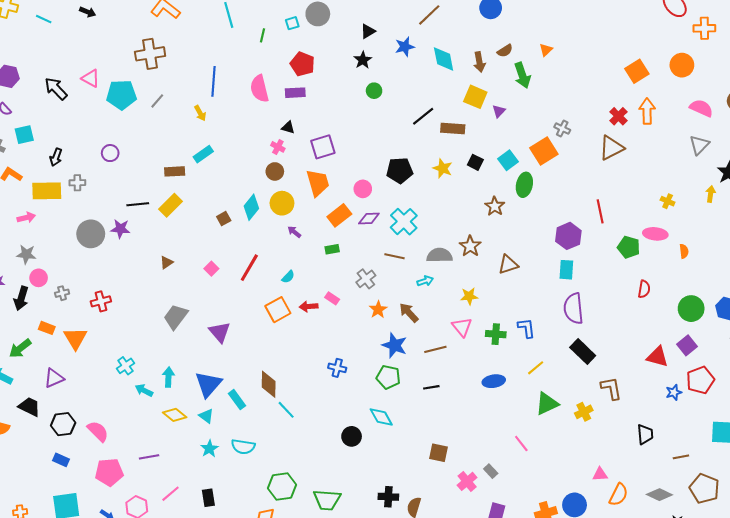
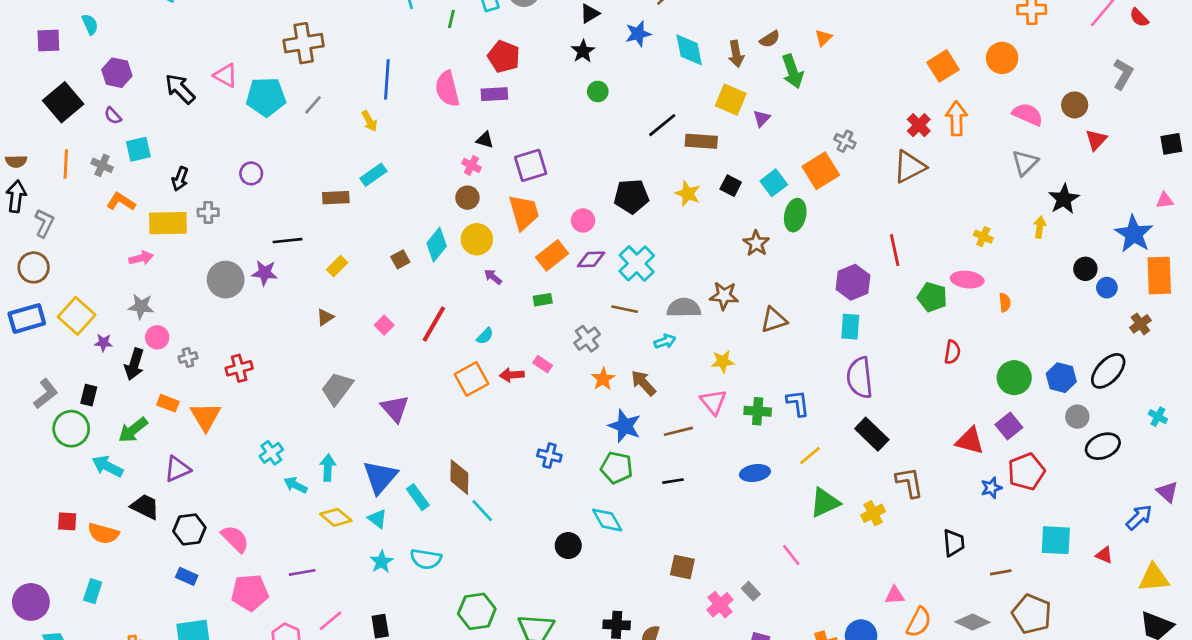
yellow rectangle: (171, 205) -> (337, 266), moved, size x0.7
brown star: (470, 246) -> (724, 296), turned -30

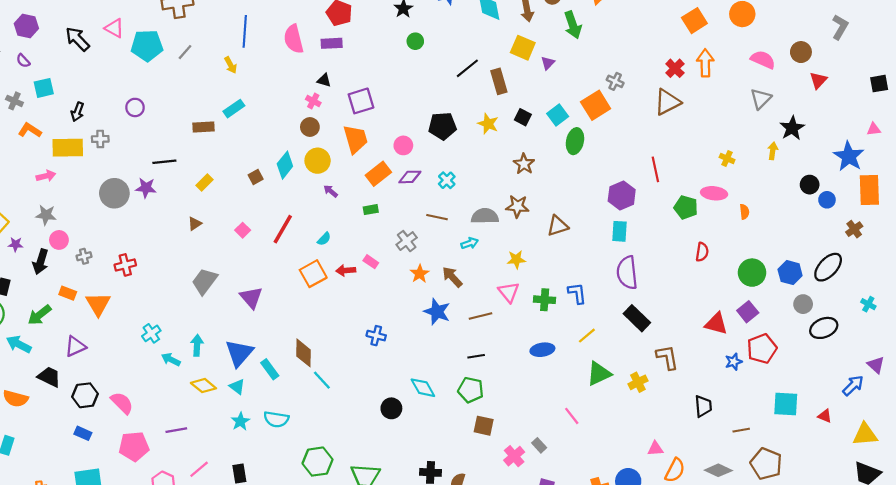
brown rectangle: (701, 141) -> (499, 81), turned 70
brown star: (756, 243) -> (524, 164), moved
cyan cross: (637, 263) -> (447, 180), size x0.6
green pentagon: (617, 468) -> (471, 390), moved

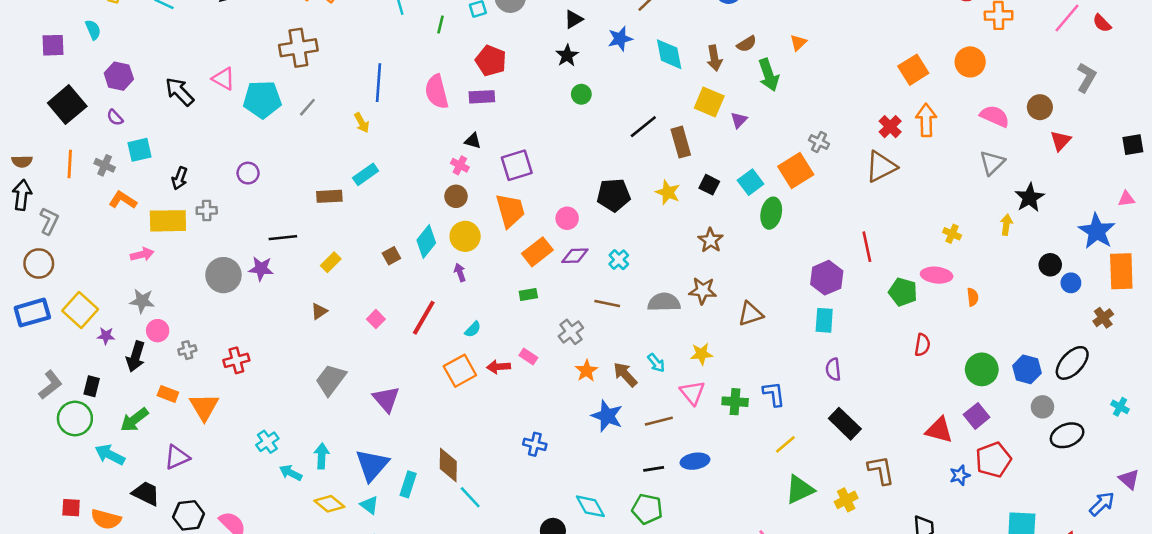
purple arrow: (331, 191) -> (460, 273), moved, turned 32
cyan arrow: (470, 243) -> (656, 363), moved, turned 70
purple semicircle: (627, 273) -> (833, 369), size x0.6
blue ellipse: (542, 350) -> (695, 461), moved
cyan rectangle: (270, 369) -> (408, 484), turned 54

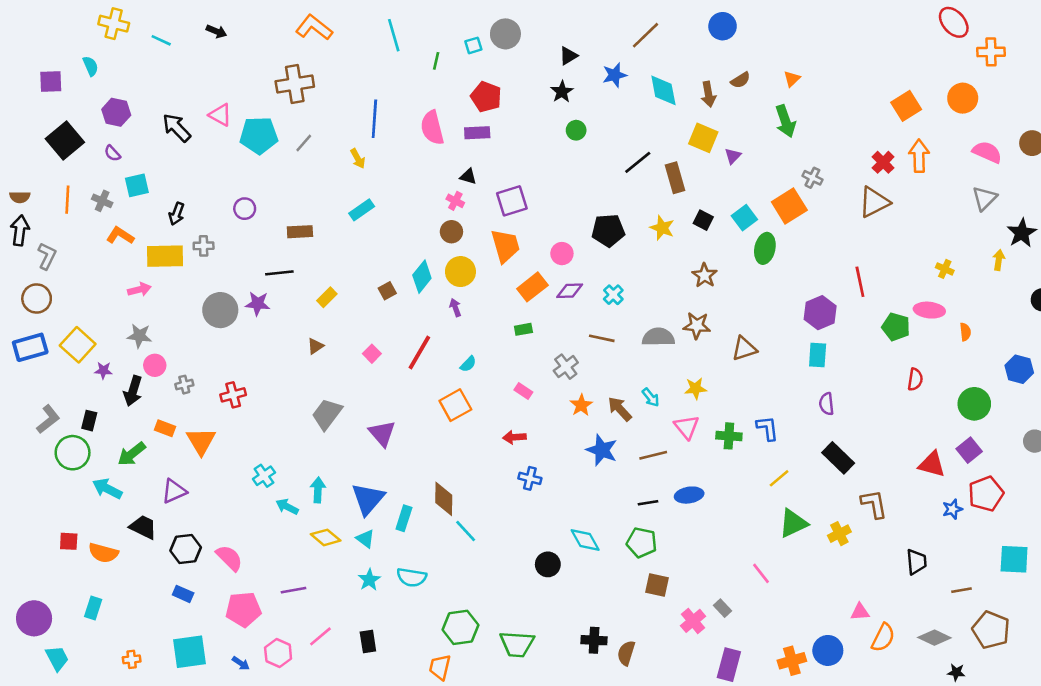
green arrow: (769, 75) -> (785, 121), moved
brown rectangle: (329, 196) -> (300, 232), moved
red arrow: (499, 367) -> (514, 437), moved
blue hexagon: (1027, 369) -> (1019, 369), moved

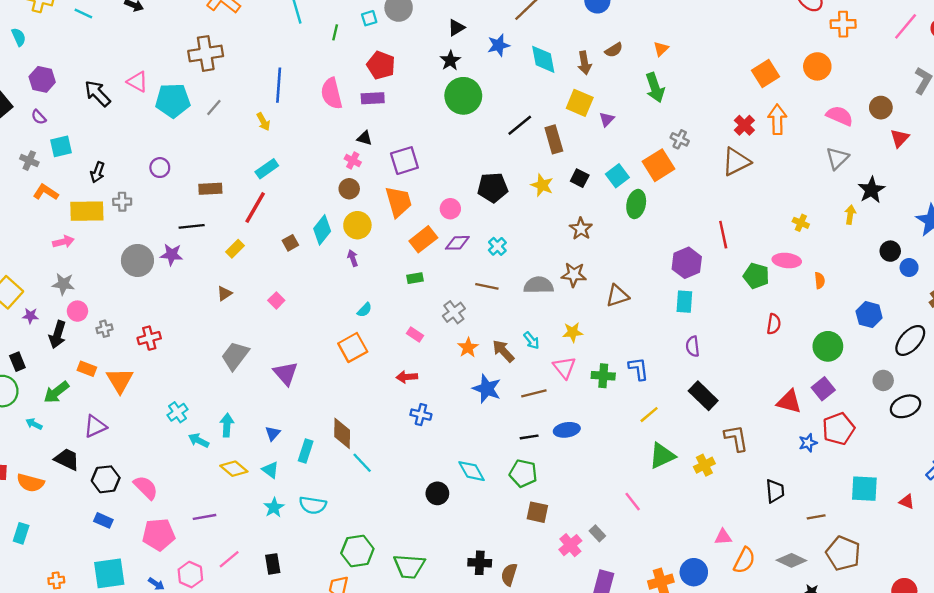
green circle: (576, 130) -> (463, 96), size x2.0
red line: (419, 352) -> (255, 208), moved
black rectangle: (89, 421) -> (17, 362), turned -36
cyan arrow: (107, 489) -> (34, 424), size x0.6
blue triangle: (368, 499) -> (273, 433), size x0.5

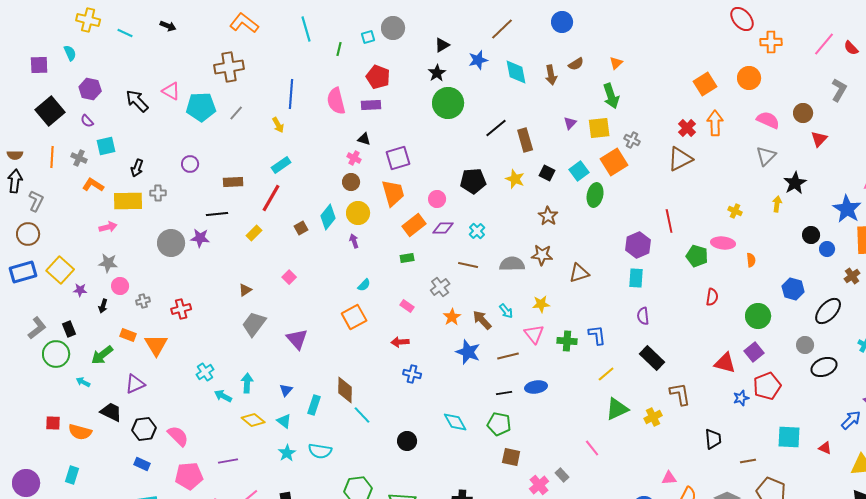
yellow square: (580, 103) -> (599, 128), moved, turned -30
brown triangle: (225, 293) -> (245, 290), moved
black arrow: (57, 335) -> (103, 306), size x0.6
black circle: (437, 493) -> (407, 441), moved

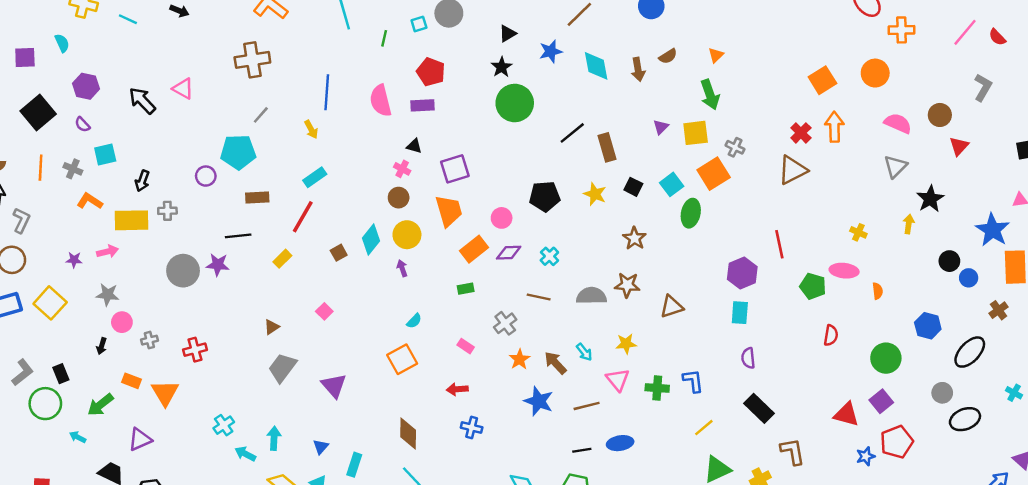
cyan pentagon: (201, 107) -> (238, 152), moved
purple star: (80, 290) -> (74, 260), moved
brown diamond: (345, 390) -> (408, 434), moved

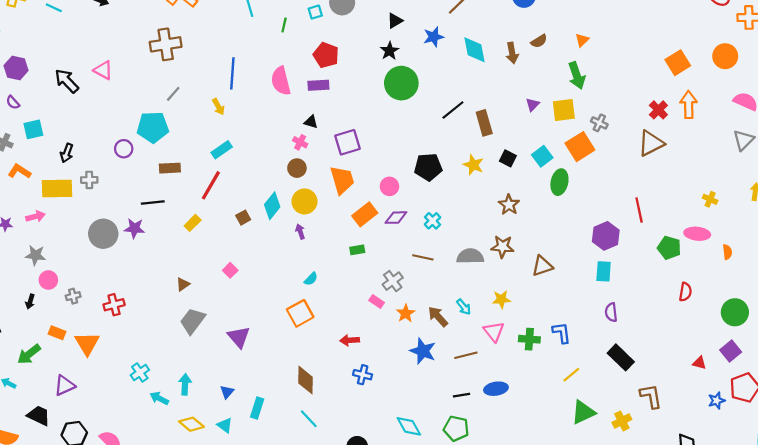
pink rectangle: (466, 346) -> (377, 302), moved
red triangle: (846, 414) -> (699, 363), size x0.6

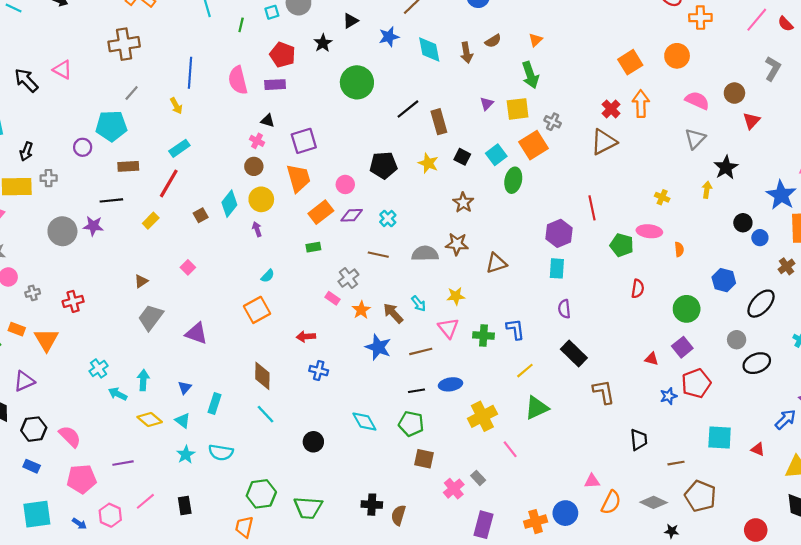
black star: (389, 51) -> (323, 43), moved
purple triangle: (239, 337) -> (196, 333), turned -30
yellow cross: (622, 421) -> (482, 416), moved, size x1.5

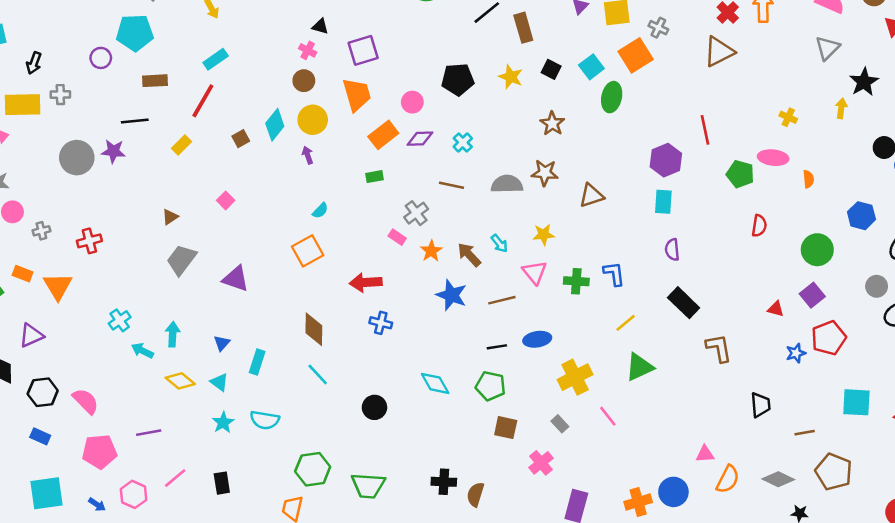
red arrow: (306, 337) -> (366, 282), size x1.4
gray rectangle: (478, 478) -> (560, 424), moved

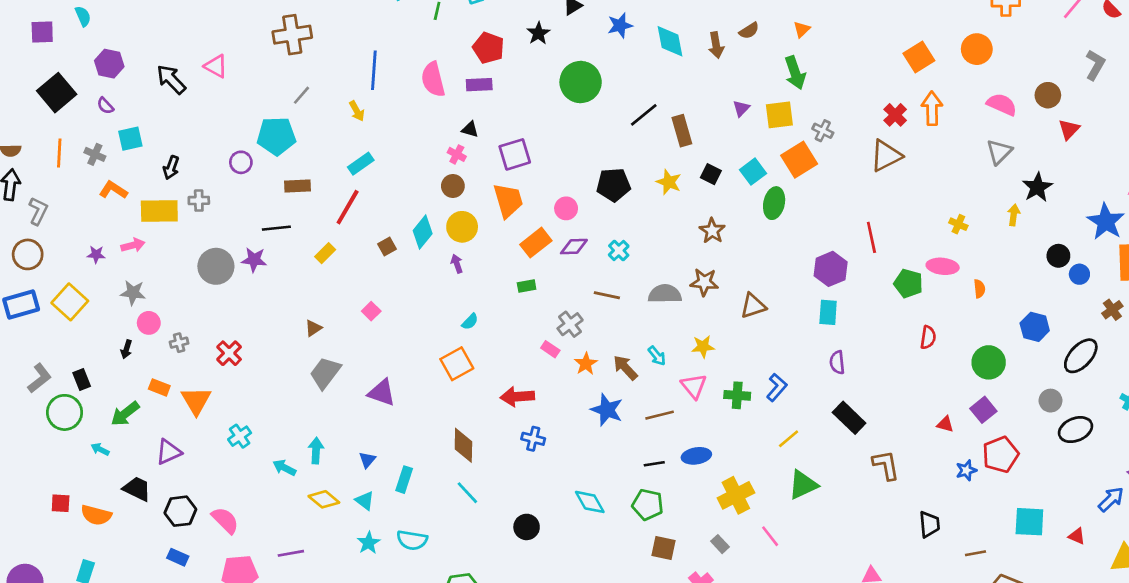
red cross: (89, 241) -> (229, 353), turned -30
blue L-shape: (614, 274) -> (777, 387), turned 48
cyan cross: (120, 320) -> (240, 436), moved

